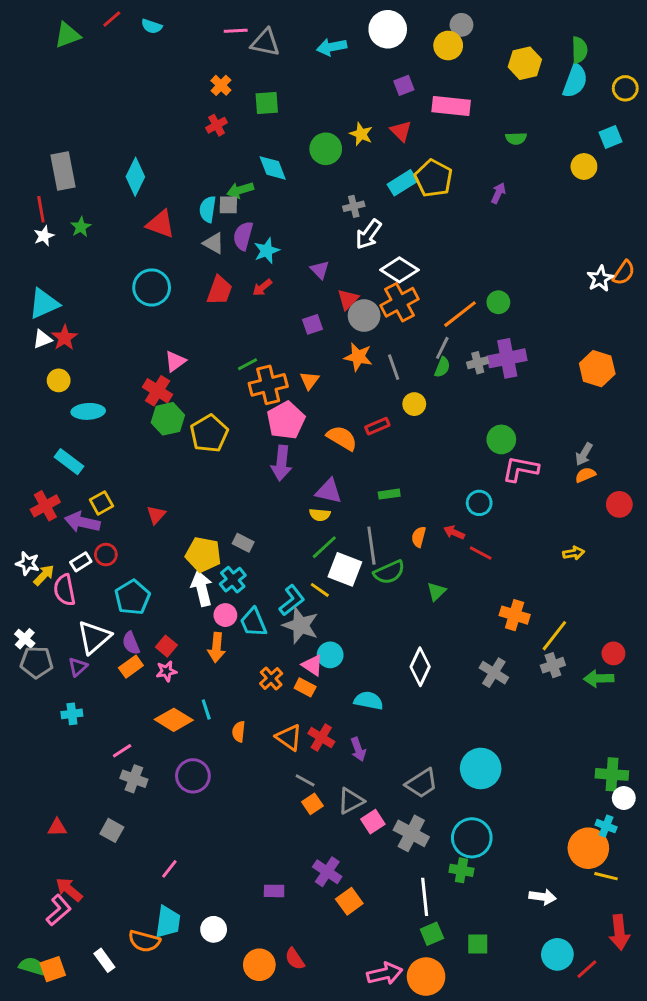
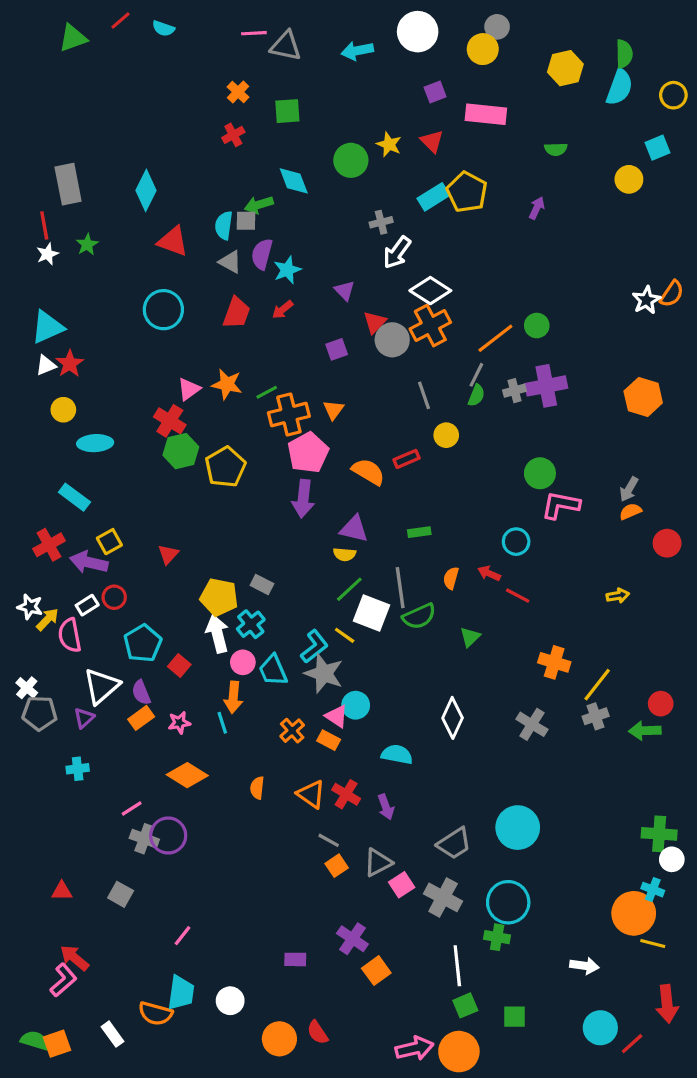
orange star: (358, 357) -> (227, 384), moved
red square: (166, 646) -> (179, 666), moved
cyan line: (206, 709) -> (222, 723), moved
purple circle: (193, 776) -> (168, 835), moved

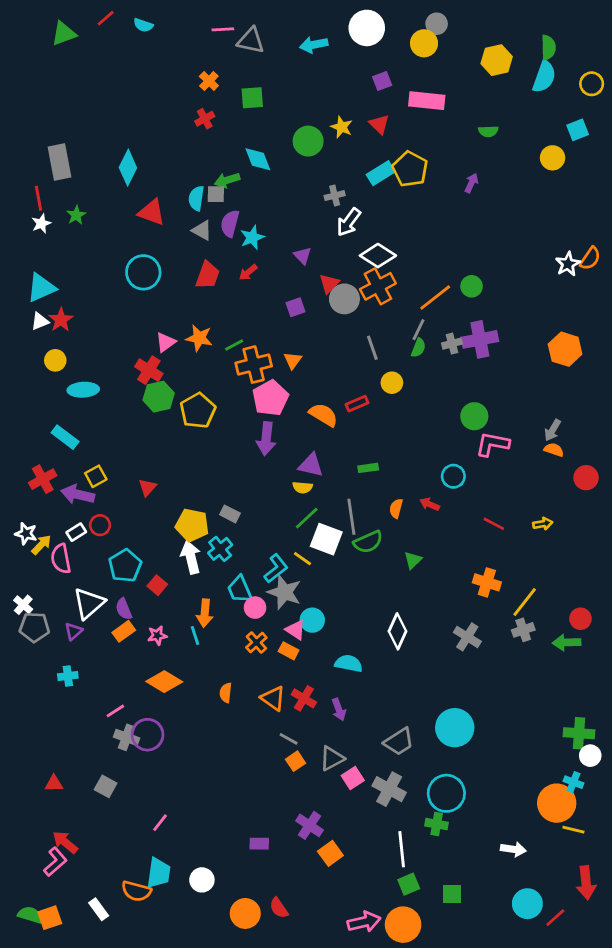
orange semicircle: (630, 511) -> (554, 450), turned 42
red line: (518, 596) -> (494, 524), moved
pink circle: (243, 662) -> (255, 608), moved

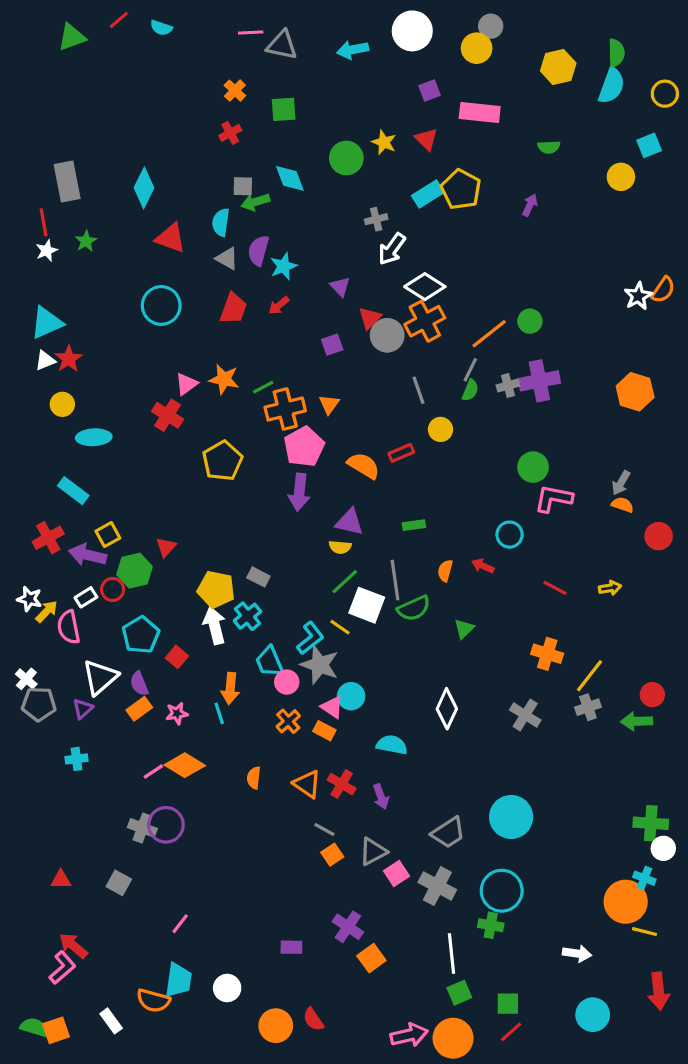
gray square: (216, 194) -> (243, 186), moved
green hexagon: (159, 397) -> (135, 571), moved
pink line: (115, 711) -> (153, 771), moved
red line: (555, 918) -> (511, 1032), moved

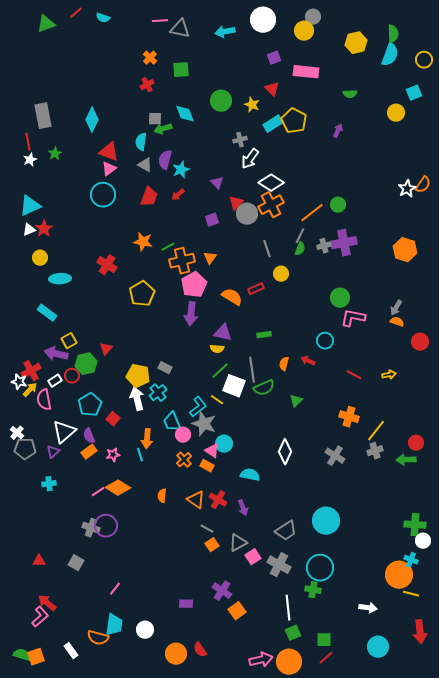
yellow star: (384, 142) -> (252, 105), moved
pink triangle: (186, 384) -> (109, 169), moved
red cross: (48, 538) -> (31, 371), moved

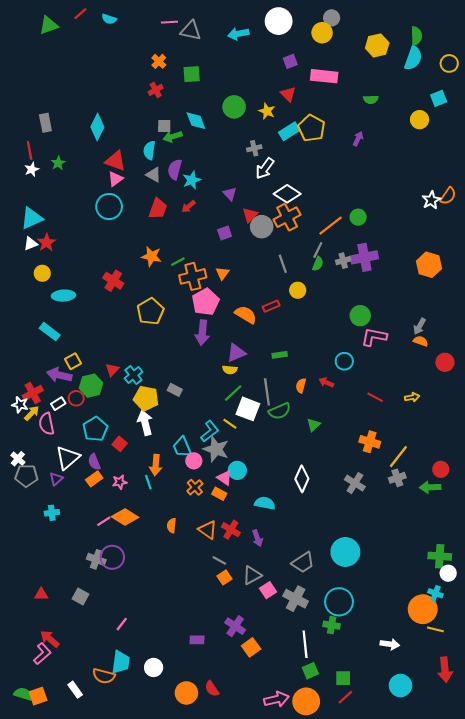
gray rectangle: (43, 116) -> (45, 123), size x0.7
purple triangle: (223, 333) -> (236, 353), turned -36
cyan cross: (158, 393) -> (133, 375), moved

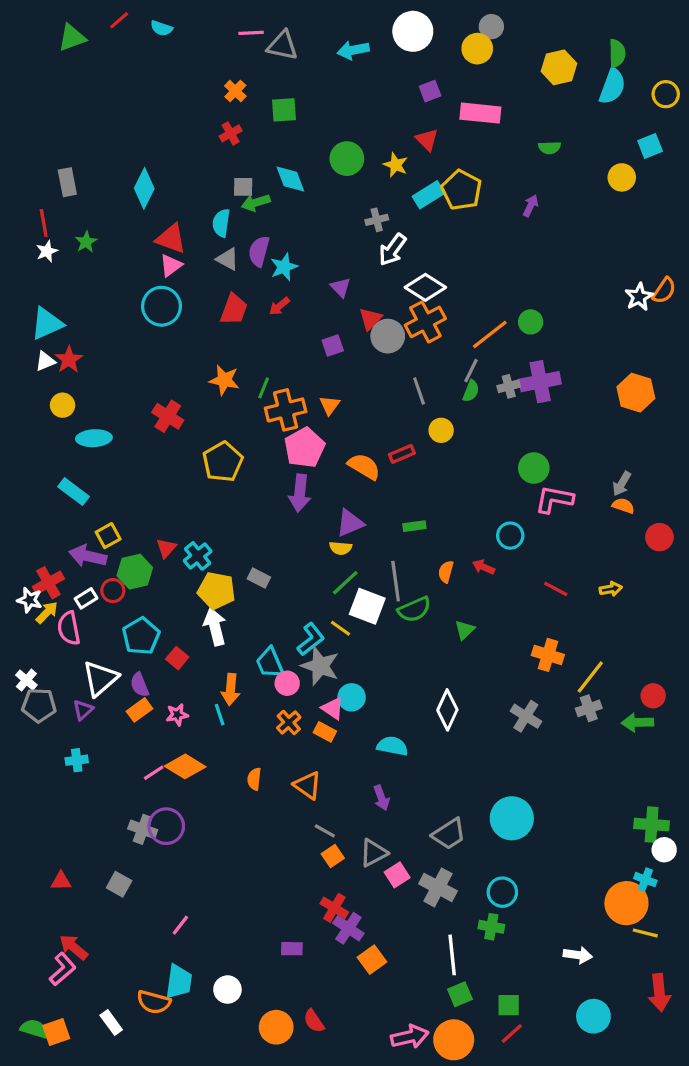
green line: (178, 262) -> (264, 388), turned -40
red cross: (231, 530) -> (334, 908), moved
cyan circle: (339, 602) -> (502, 892), size x0.7

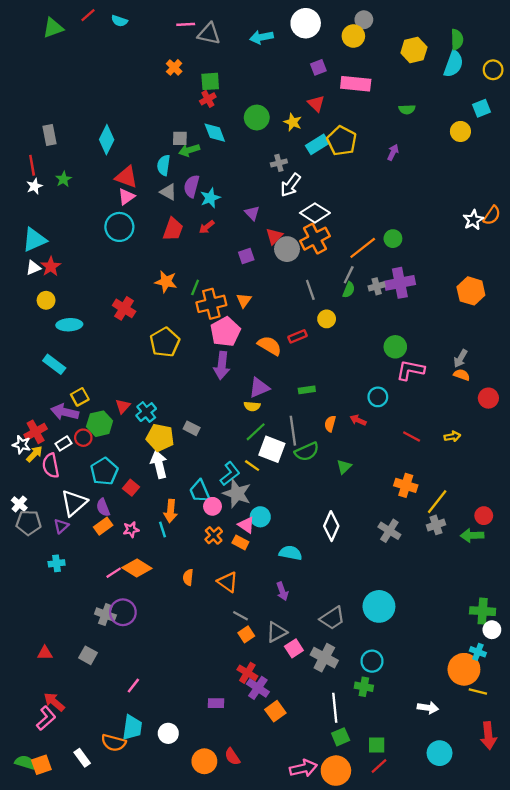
red cross: (231, 133) -> (208, 99), moved

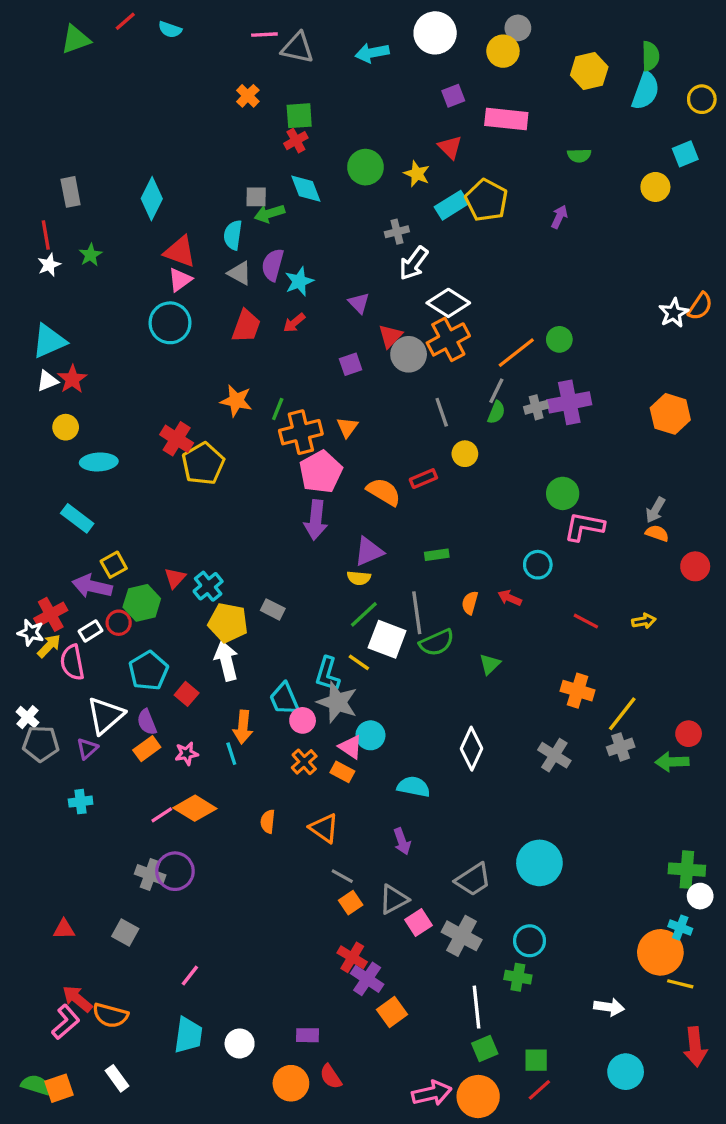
yellow pentagon: (165, 342) -> (203, 464), moved
cyan L-shape: (230, 474) -> (327, 674), turned 145
purple rectangle: (216, 703) -> (308, 1035), moved
orange semicircle: (114, 743) -> (110, 1015), moved

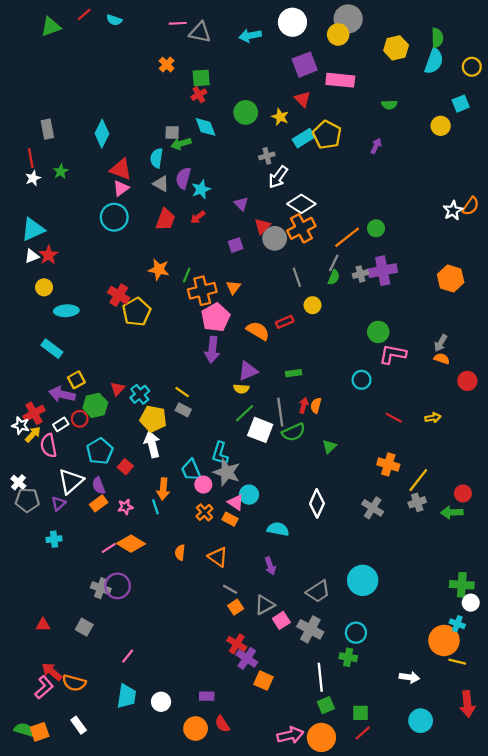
gray circle: (518, 28) -> (348, 19), size x1.6
purple square: (453, 96) -> (305, 65), size x1.6
red arrow: (510, 598) -> (304, 405), moved, turned 80
yellow line: (359, 662) -> (182, 392), moved
orange square: (392, 1012) -> (263, 681), turned -30

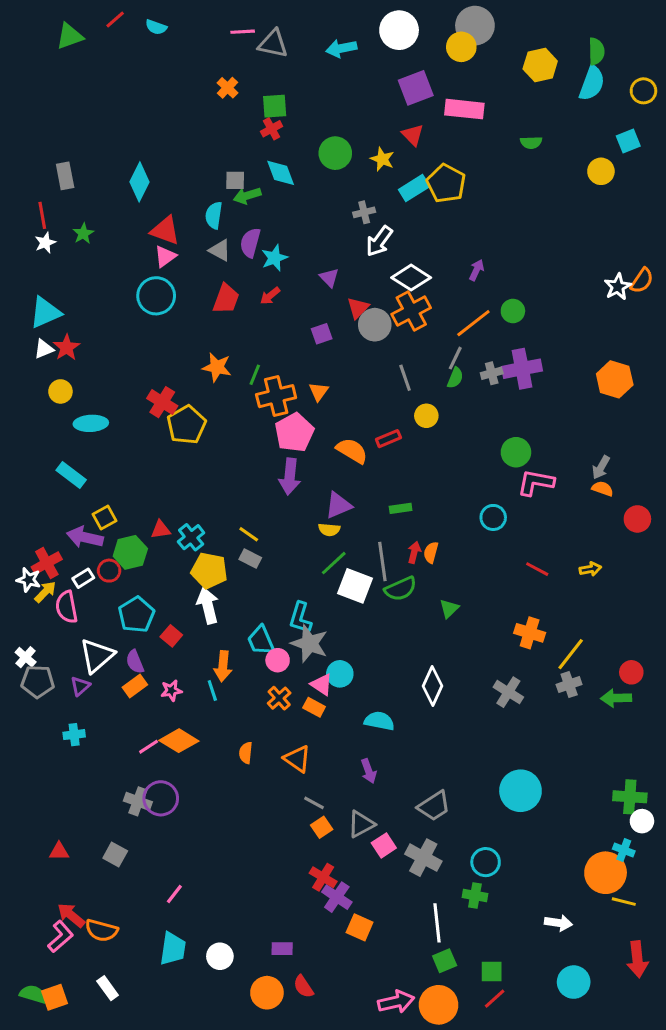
purple arrow: (376, 146) -> (476, 270), moved
red triangle: (118, 389) -> (161, 530), turned 40
cyan circle: (363, 580) -> (520, 791), moved

